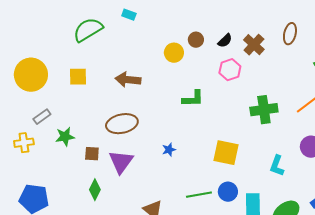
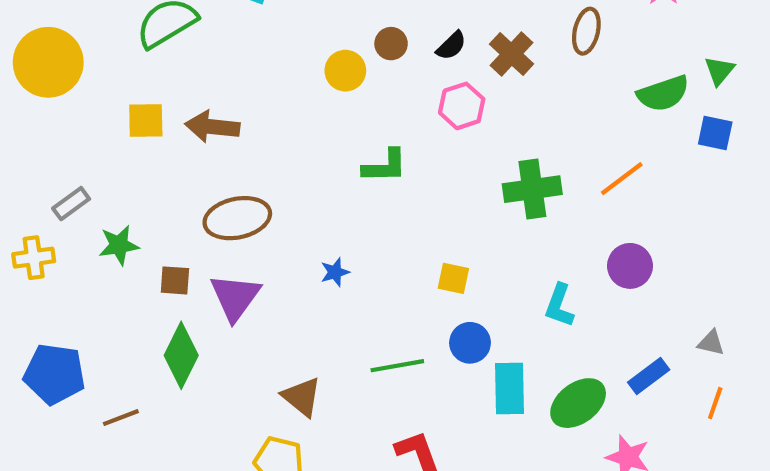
yellow circle: (31, 75) -> (48, 62), moved
brown arrow: (128, 80) -> (212, 127), moved
yellow square: (226, 153) -> (453, 278), size x0.6
green diamond: (95, 190) -> (181, 355), size x1.4
blue circle: (228, 192) -> (470, 343), moved

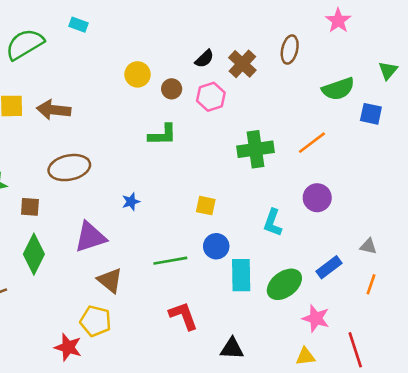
brown circle: (391, 44) -> (172, 89), moved
green triangle: (719, 71) -> (388, 70), moved
purple triangle: (235, 297) -> (90, 237), moved, turned 36

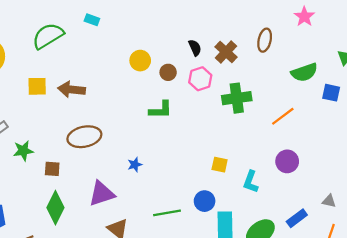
black semicircle: (204, 59) -> (195, 48), turned -70
green cross: (256, 149) -> (237, 98), moved
yellow square: (206, 206) -> (220, 165), moved

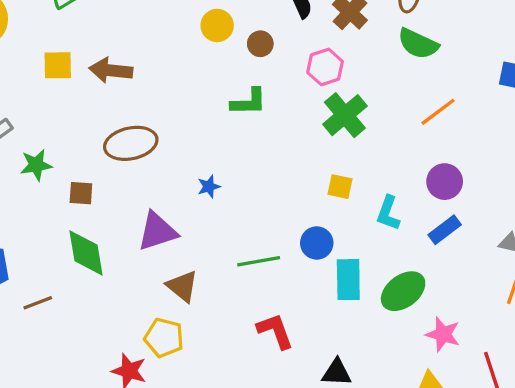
green semicircle: (304, 72) -> (418, 44), moved, turned 44
pink hexagon: (200, 79) -> (325, 67), moved
green cross: (237, 98) -> (345, 115), moved, turned -32
green diamond: (55, 208) -> (86, 253), turned -36
blue rectangle: (297, 218) -> (445, 230), moved

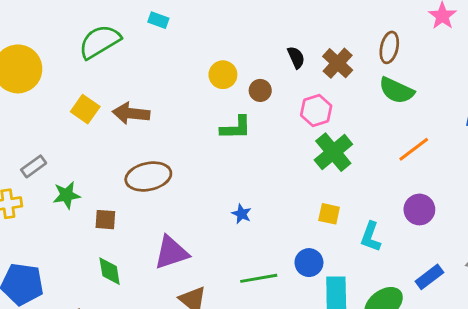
yellow square: (58, 65) -> (85, 109), turned 36
green L-shape: (249, 102) -> (236, 128), moved
blue star: (209, 187) -> (242, 214), moved, turned -30
blue rectangle: (445, 230) -> (429, 277), moved
green diamond: (86, 253) -> (110, 271), size x0.7

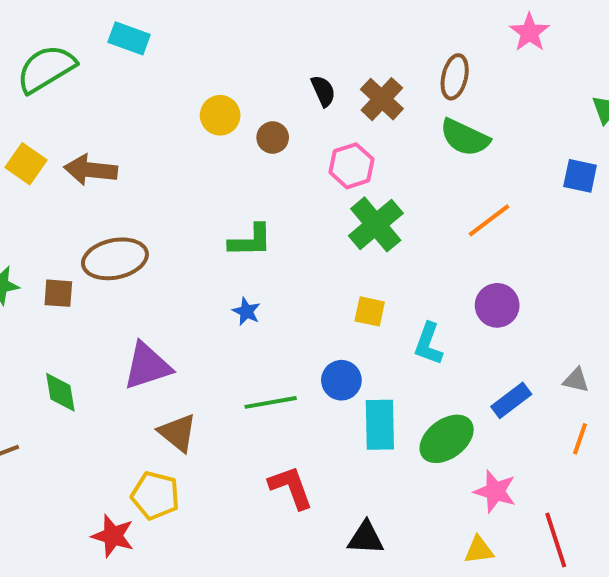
cyan rectangle: (158, 20) -> (129, 38), size x1.4
green L-shape: (236, 128) -> (250, 241), moved
brown square: (105, 220) -> (58, 293), moved

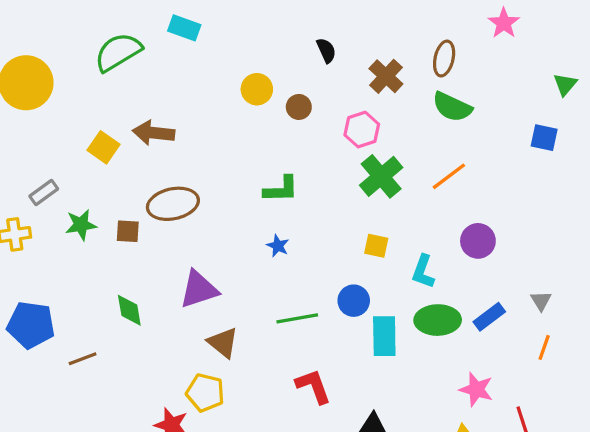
black semicircle: (323, 91) -> (326, 50), moved
yellow square: (26, 164) -> (104, 147), moved
orange line: (489, 220) -> (449, 176), moved
gray triangle: (576, 380) -> (541, 301), turned 45
green ellipse: (447, 439) -> (438, 320), moved, turned 36

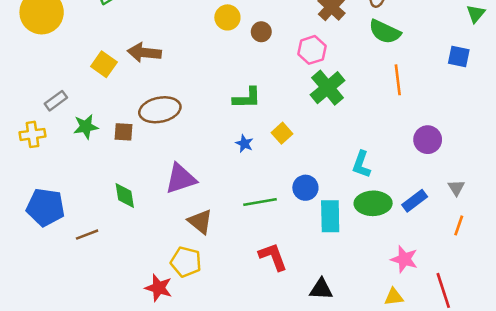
orange line: (449, 176) -> (398, 80), moved, turned -60
purple circle: (478, 241) -> (428, 140), moved
yellow square: (376, 246) -> (282, 133), moved, turned 36

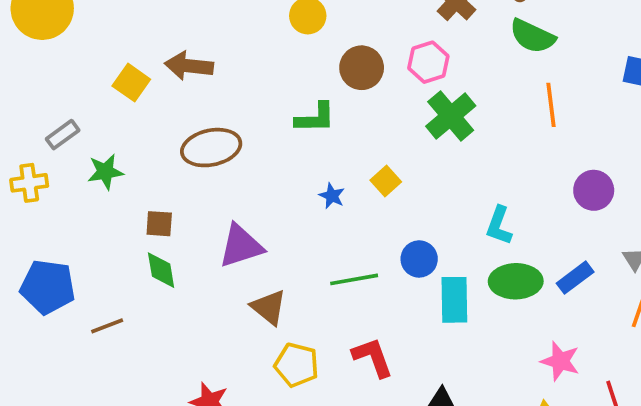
brown circle: (261, 32) -> (362, 68), moved, size x1.5
green L-shape: (247, 98) -> (315, 118), moved
brown square: (123, 132) -> (159, 224), moved
yellow pentagon: (186, 262) -> (297, 365), moved

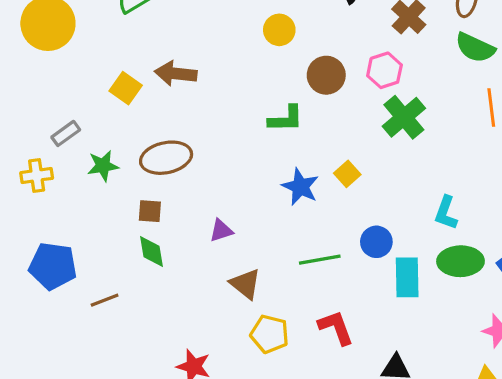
brown ellipse: (211, 148) -> (166, 158), moved
blue star: (332, 196) -> (300, 187), size x1.6
purple triangle: (241, 246) -> (221, 230), size x0.6

